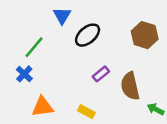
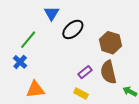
brown hexagon: (145, 35) -> (110, 43), moved
purple rectangle: (101, 74) -> (85, 72), moved
yellow rectangle: (86, 112) -> (81, 93), moved

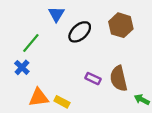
brown hexagon: (110, 43) -> (121, 25), moved
purple rectangle: (85, 72) -> (93, 79), turned 64
yellow rectangle: (81, 93) -> (62, 102), moved

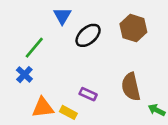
purple rectangle: (93, 79) -> (88, 94), moved

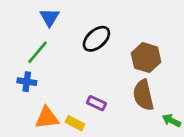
blue triangle: (62, 16) -> (50, 17), moved
brown hexagon: (133, 28) -> (146, 58), moved
blue cross: (24, 75) -> (27, 82), turned -35

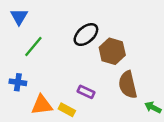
blue triangle: (50, 17) -> (19, 17), moved
brown hexagon: (146, 58) -> (112, 51), moved
blue cross: (27, 82) -> (18, 82), moved

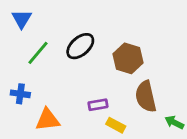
black ellipse: (86, 35) -> (80, 46), moved
purple rectangle: (86, 92) -> (98, 105), turned -35
yellow rectangle: (67, 110) -> (116, 125), moved

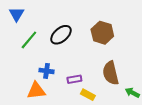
brown hexagon: (128, 58) -> (102, 33), moved
blue cross: (20, 94) -> (47, 71), moved

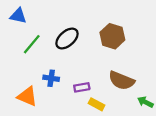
blue triangle: (17, 14) -> (18, 16), turned -49
brown semicircle: (111, 73) -> (122, 81), turned -55
orange triangle: (36, 91) -> (27, 96), moved, turned 30

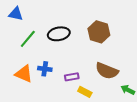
black ellipse: (67, 39) -> (59, 34), turned 30
orange triangle: (27, 96) -> (24, 74), moved

